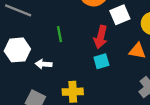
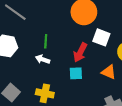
white square: (120, 15) -> (101, 37), turned 30
white arrow: (44, 64) -> (43, 59), moved

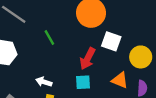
green line: (46, 41) -> (49, 37), moved, turned -32
white arrow: (43, 59) -> (44, 82), moved

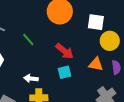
white square: (111, 41) -> (96, 22), moved
red arrow: (88, 59) -> (65, 51), turned -66

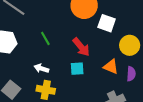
white square: (96, 22) -> (107, 23), moved
green line: (28, 40) -> (45, 38), moved

